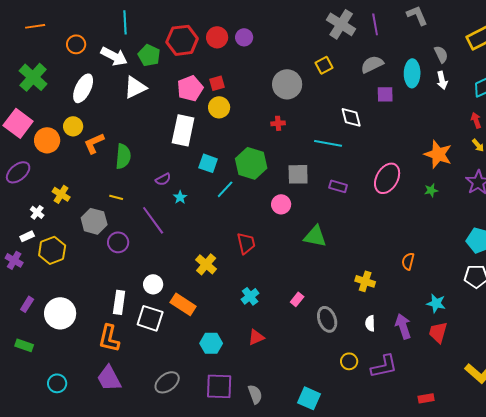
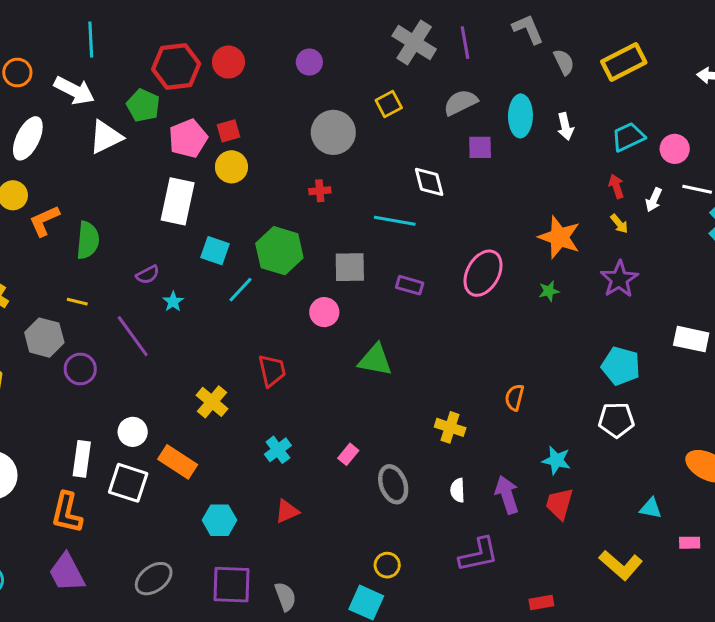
purple circle: (244, 37) -> (309, 62), moved
gray semicircle: (441, 54) -> (564, 62), moved
green pentagon: (149, 55) -> (143, 105), moved
yellow circle: (349, 361) -> (387, 565), moved

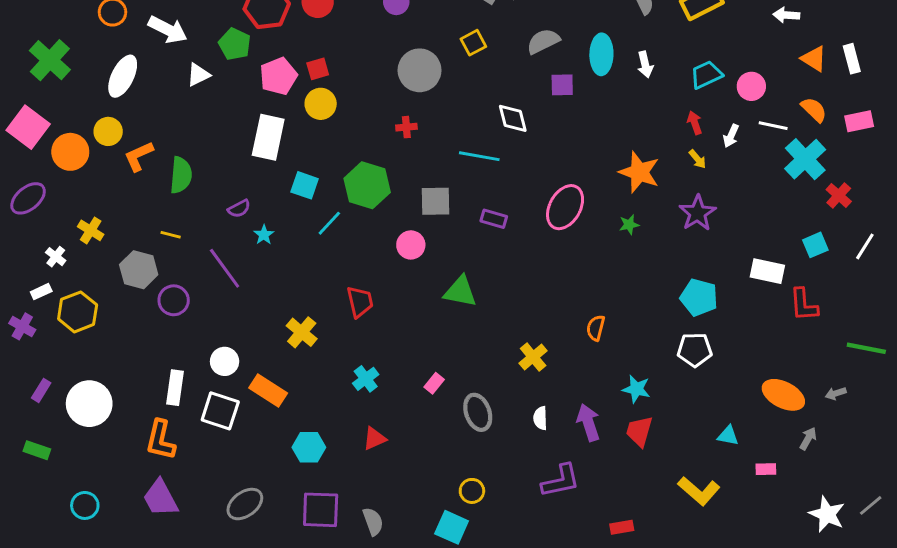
white triangle: (106, 137) -> (198, 75), size x0.7
yellow cross: (450, 427) -> (533, 357), turned 32

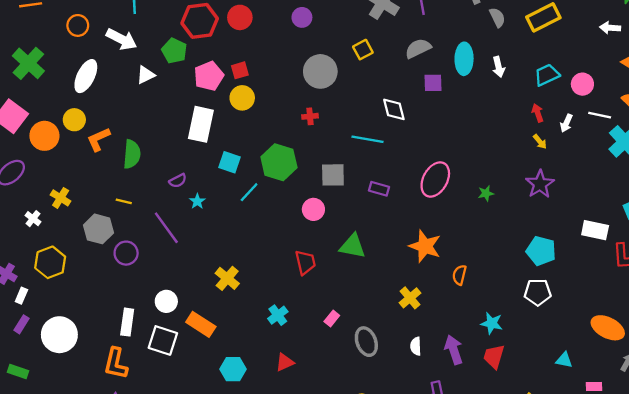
orange star: (639, 172) -> (425, 246), moved
white rectangle: (41, 292) -> (21, 296), moved, turned -42
red trapezoid: (360, 302) -> (305, 262), moved

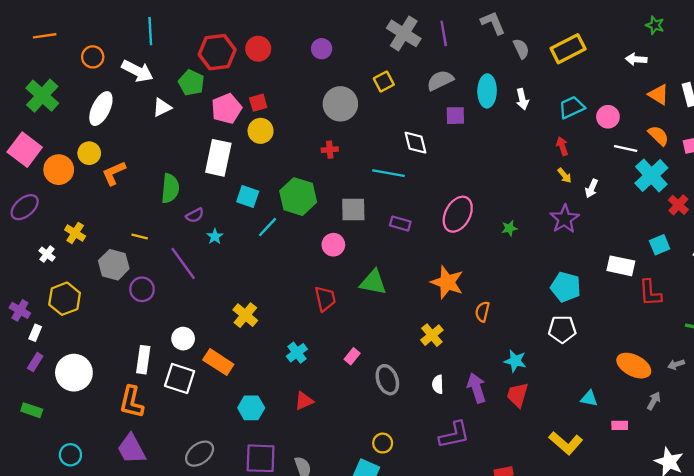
white arrow: (566, 123) -> (592, 188), moved
green semicircle: (132, 154) -> (170, 188), moved

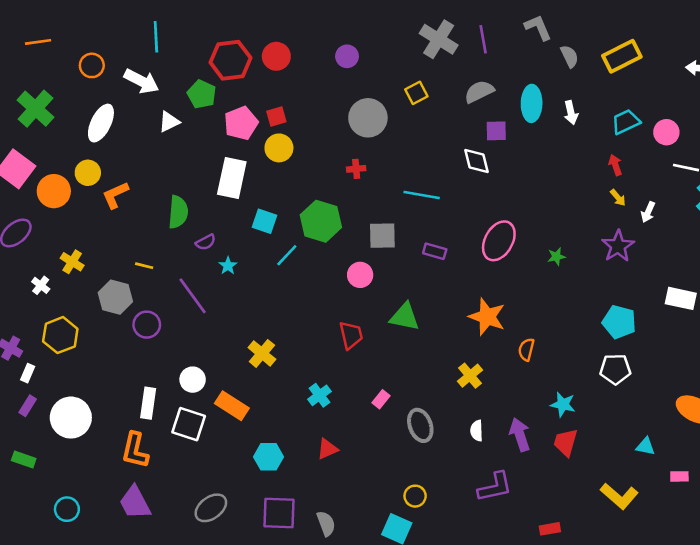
white diamond: (415, 143) -> (477, 161), moved

